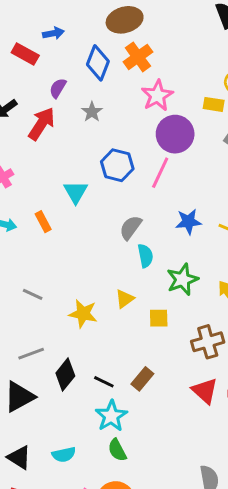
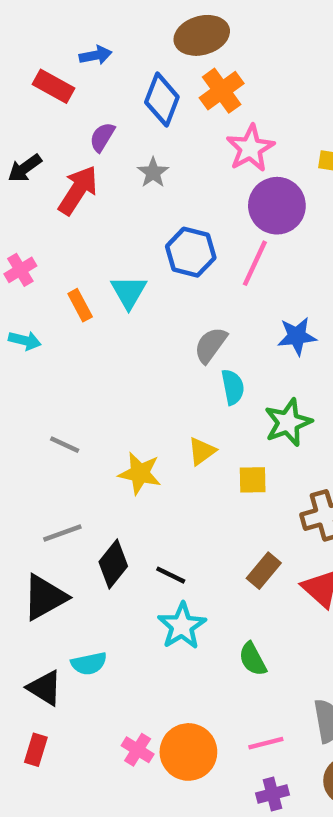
orange rectangle: (43, 222) -> (80, 305), moved
brown rectangle: (142, 379) -> (264, 571), moved
green semicircle: (117, 450) -> (253, 659), moved
cyan semicircle: (64, 455) -> (89, 664), moved

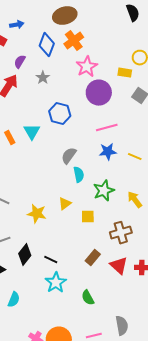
pink line: (255, 263) -> (107, 128), moved, turned 50
cyan semicircle: (89, 664) -> (14, 300), turned -56

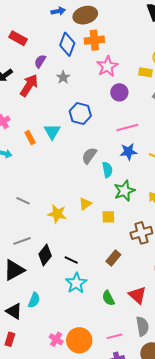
blue arrow: (17, 25) -> (58, 11), moved
orange cross: (74, 41) -> (94, 40), turned 30
purple circle: (99, 93) -> (119, 92), size x0.7
cyan semicircle: (79, 175) -> (107, 170), moved
red triangle: (119, 266) -> (137, 295), moved

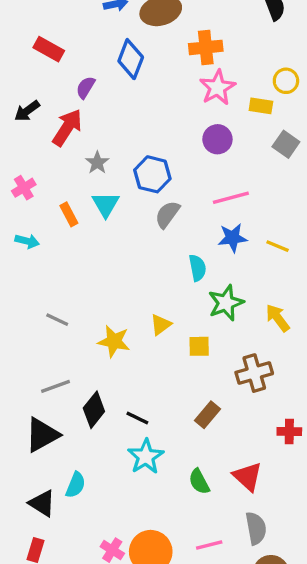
orange cross: (94, 40) -> (206, 47), moved
pink star: (107, 66) -> (217, 87), moved
gray star: (63, 77) -> (97, 163), moved
gray semicircle: (89, 156) -> (167, 214), moved

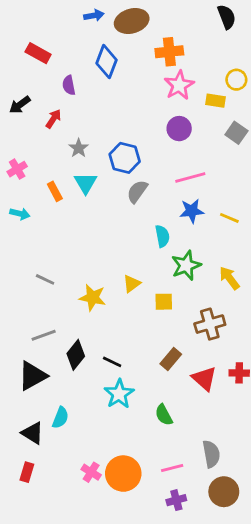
purple semicircle: (86, 87) -> (69, 85), turned -42
red arrow: (67, 128) -> (53, 119), size x0.6
red triangle: (248, 477) -> (204, 379), moved

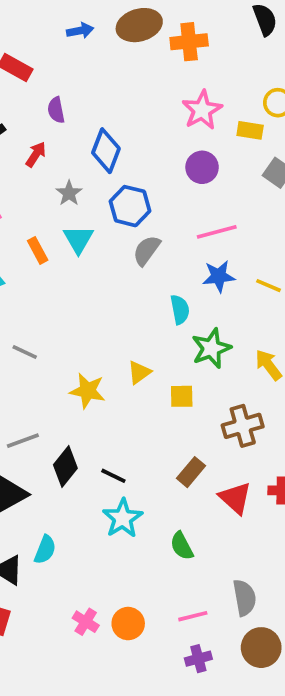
blue arrow: (94, 15) -> (80, 31), moved
orange cross: (169, 52) -> (189, 42), moved
blue diamond: (106, 62) -> (106, 151), moved
gray line: (45, 279) -> (25, 352), moved
orange circle: (123, 474) -> (128, 624), size x0.7

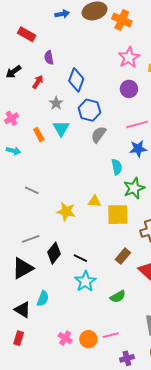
orange cross: (189, 42) -> (122, 20), turned 30
yellow triangle: (139, 372) -> (95, 201), turned 40
yellow square: (182, 396) -> (118, 215), size x1.6
green semicircle: (182, 546) -> (118, 297), turned -91
pink line: (193, 616) -> (111, 335), moved

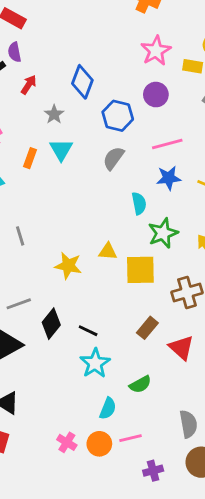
purple semicircle: (49, 58) -> (14, 52), moved
blue hexagon: (89, 110) -> (118, 116), moved
orange rectangle: (39, 135) -> (30, 158), turned 48
gray line: (32, 190) -> (20, 236), turned 48
cyan semicircle: (43, 299) -> (108, 408), moved

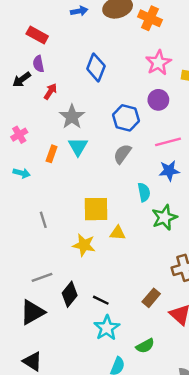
blue diamond: (82, 82) -> (96, 67), moved
gray star: (54, 114) -> (72, 117), size x1.5
yellow square: (140, 270) -> (96, 209), moved

